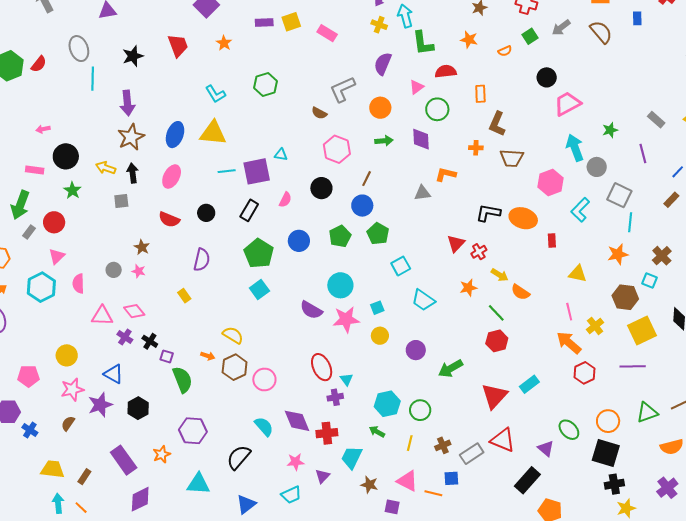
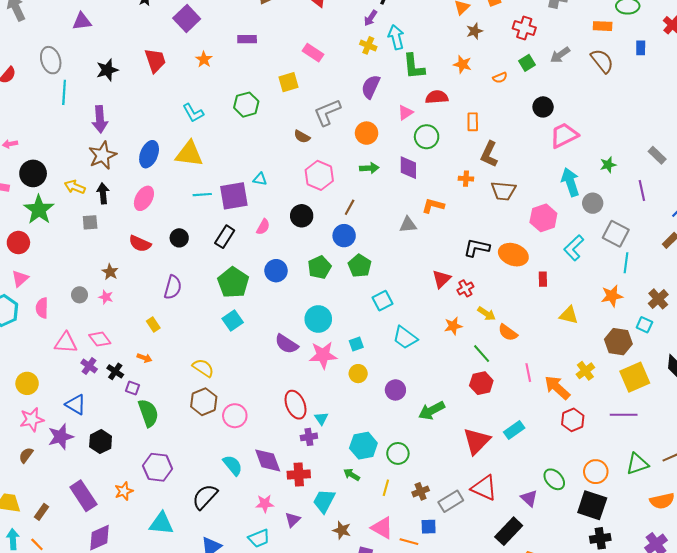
yellow square: (291, 22) -> (288, 82), moved
green star: (72, 190) -> (39, 210), size x1.6
pink line: (569, 312) -> (528, 373), moved
orange arrow: (208, 356) -> (144, 358), moved

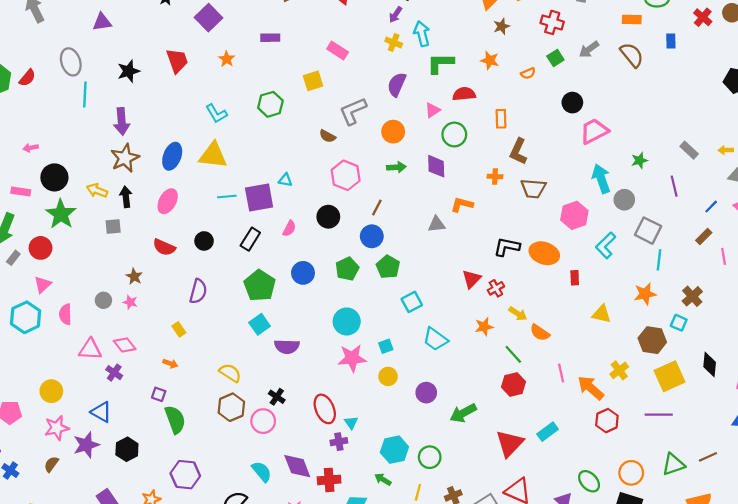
green L-shape: (414, 66) -> (440, 63), turned 96
purple semicircle: (287, 344) -> (287, 347), moved, turned -30
black cross: (115, 371) -> (277, 397), moved

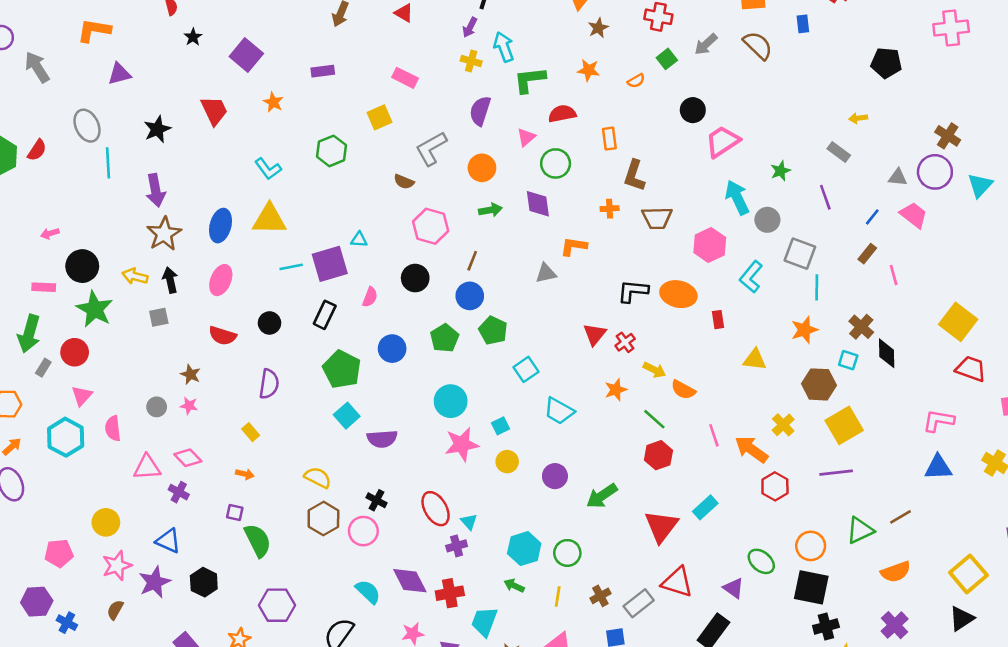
yellow arrow: (726, 150) -> (858, 118), moved
black diamond: (710, 364) -> (887, 353), moved

